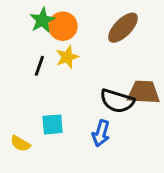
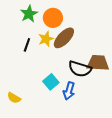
orange circle: (63, 26) -> (53, 18), moved
brown ellipse: (123, 28) -> (64, 38), moved
cyan square: (53, 124) -> (51, 82), moved, turned -35

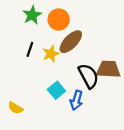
yellow star: (46, 39) -> (51, 54), moved
black semicircle: (80, 69) -> (88, 76), turned -135

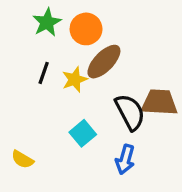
blue arrow: (76, 100) -> (125, 159), moved

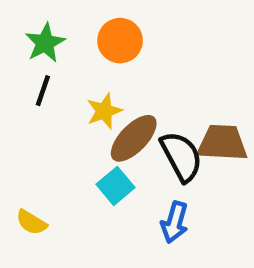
green star: (47, 22) -> (45, 43), moved
brown ellipse: (104, 62) -> (134, 138), moved
black line: (44, 73) -> (43, 91), moved

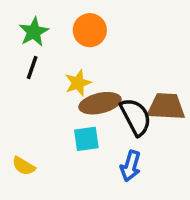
brown ellipse: (134, 138) -> (100, 103), turned 33
cyan square: (116, 186) -> (86, 139), turned 32

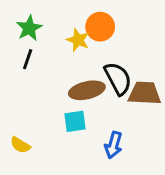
orange circle: (90, 30) -> (100, 27), moved
yellow star: (78, 83) -> (78, 40), moved, turned -30
black semicircle: (136, 117) -> (118, 78), moved

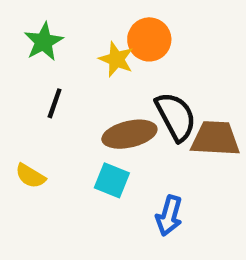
black line: (28, 59) -> (55, 103), moved
cyan square: (75, 121) -> (112, 180), turned 30
yellow semicircle: (20, 145) -> (30, 176), moved

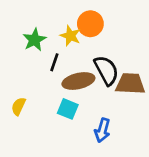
green star: (44, 42) -> (34, 40), moved
black line: (55, 103) -> (54, 62), moved
yellow semicircle: (30, 176) -> (18, 106), turned 84

